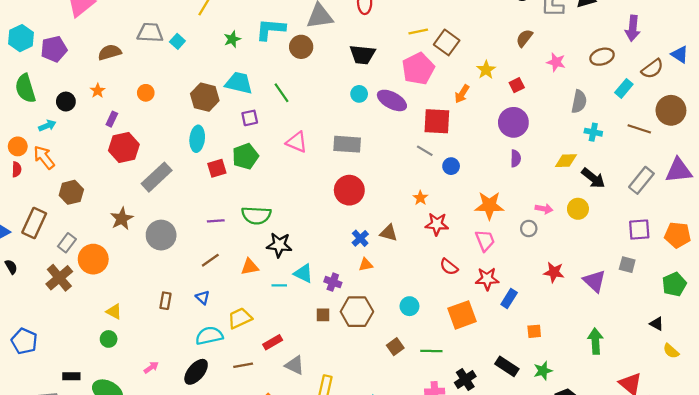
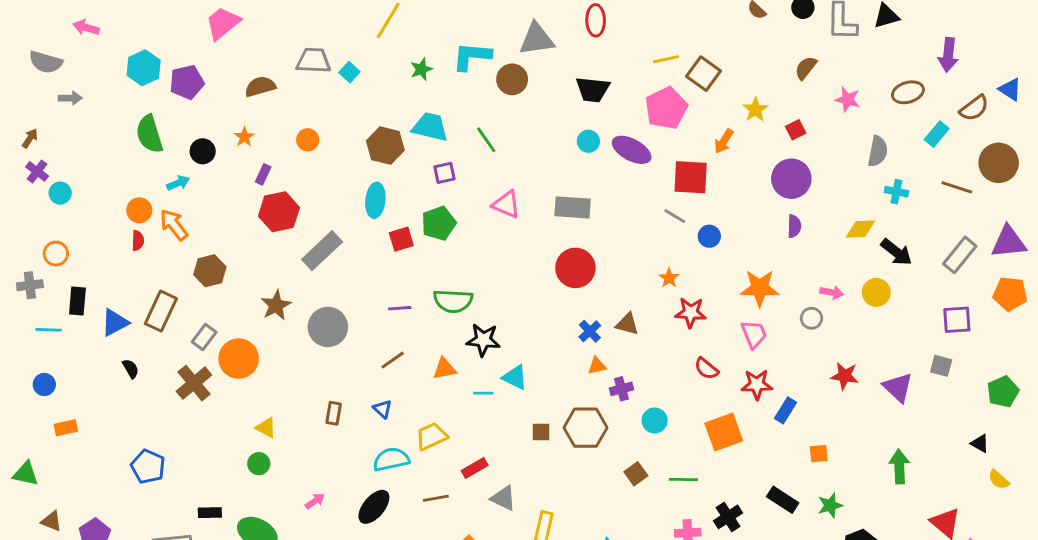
orange pentagon: (678, 235) -> (1010, 294), moved
purple cross: (333, 282) -> (621, 389), moved, turned -35

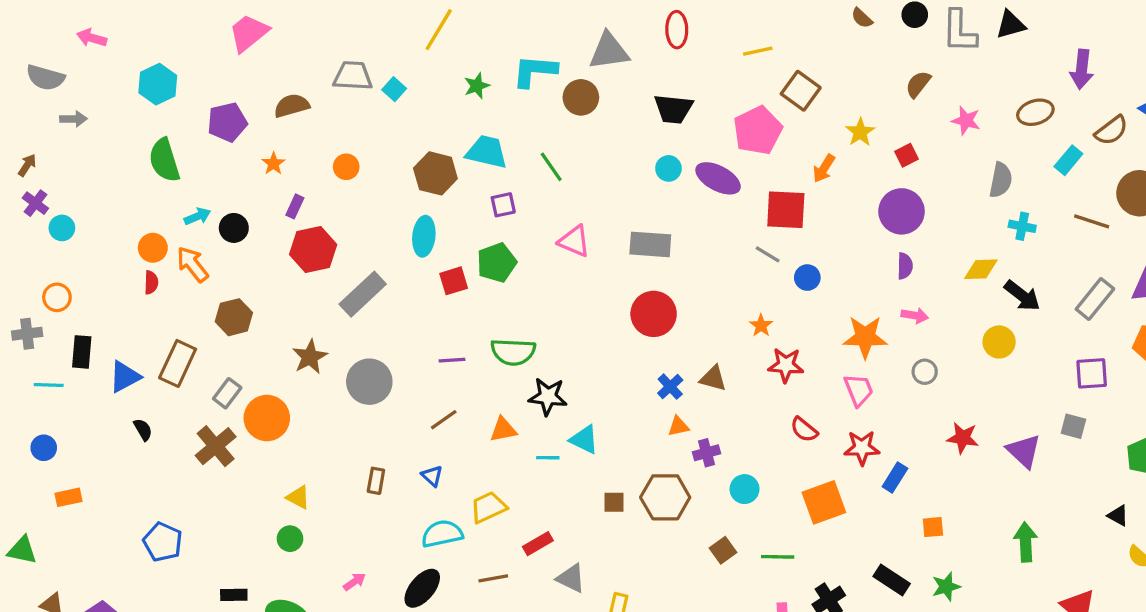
yellow line: (666, 59) -> (758, 51), moved
purple pentagon: (187, 82) -> (227, 122), moved
black circle: (203, 151) -> (234, 228), moved
pink arrow: (832, 292) -> (915, 316), moved

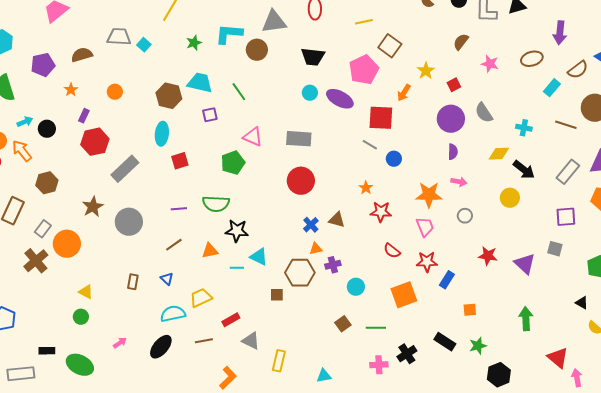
gray semicircle: (1001, 180) -> (484, 113), moved, turned 135
green pentagon: (497, 263) -> (233, 163), moved
brown hexagon: (665, 497) -> (300, 273), moved

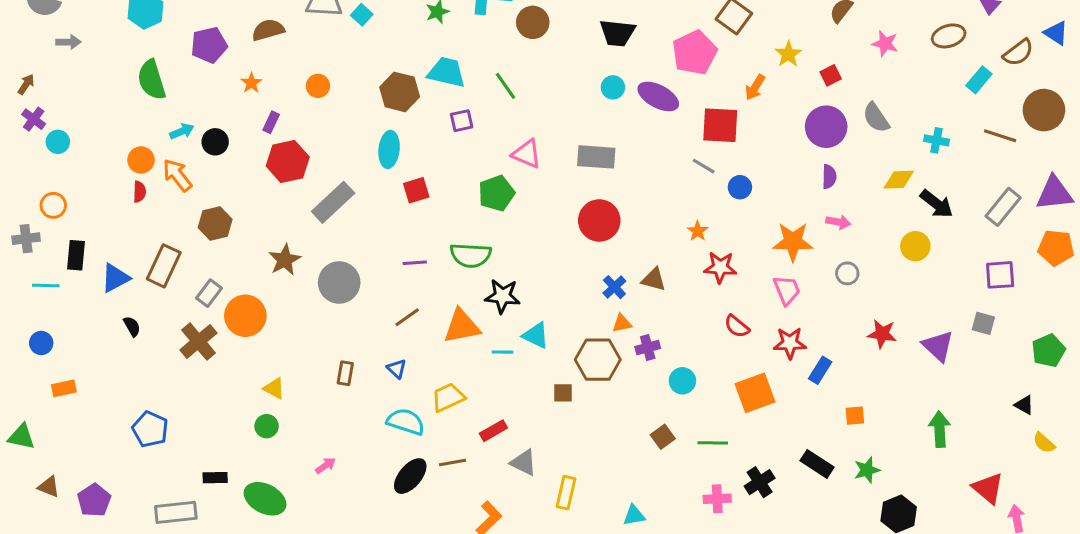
orange triangle: (210, 251) -> (462, 326), size x1.5
cyan semicircle: (173, 314) -> (406, 422), turned 30
black ellipse: (161, 347) -> (410, 476), moved

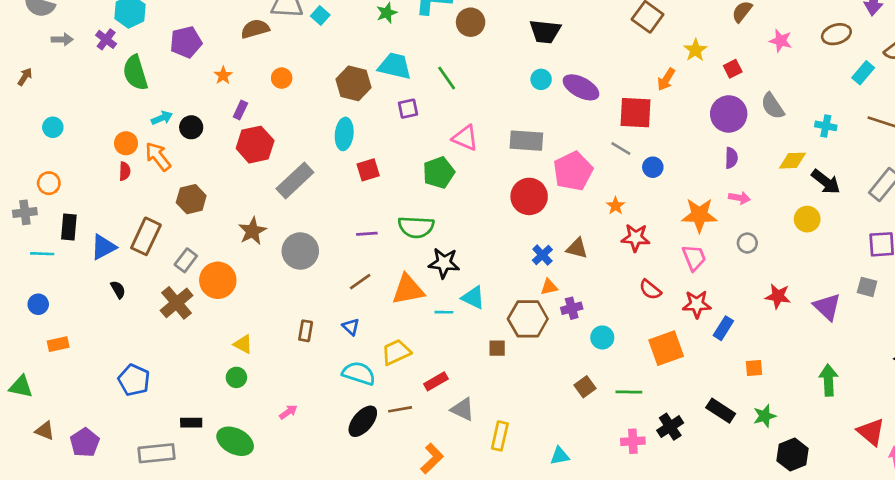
brown semicircle: (268, 30) -> (255, 29), moved
pink pentagon: (695, 53) -> (573, 171), moved
purple cross: (34, 119) -> (106, 39), moved

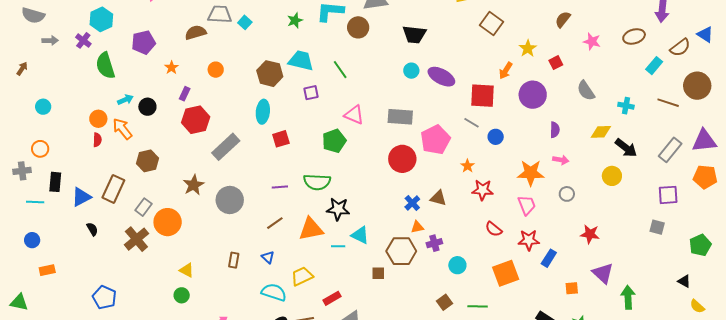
purple circle: (729, 114) -> (533, 95), moved
purple triangle: (827, 307) -> (603, 273), moved

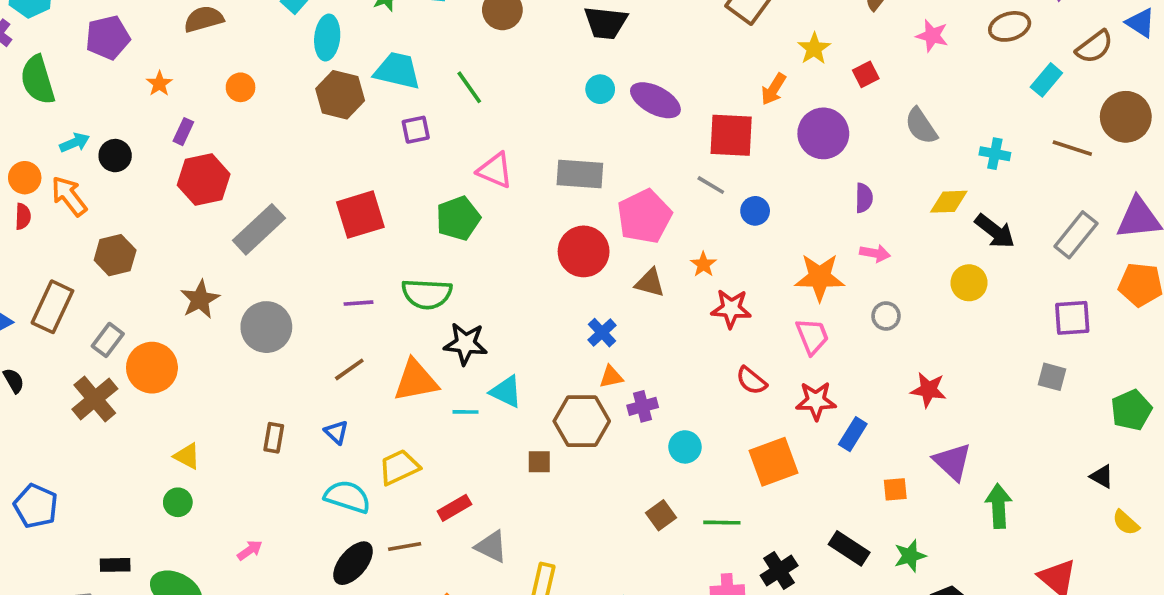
cyan ellipse: (263, 112) -> (327, 38), moved
red square: (281, 139) -> (360, 215), size x1.5
brown triangle: (438, 198) -> (650, 283), moved

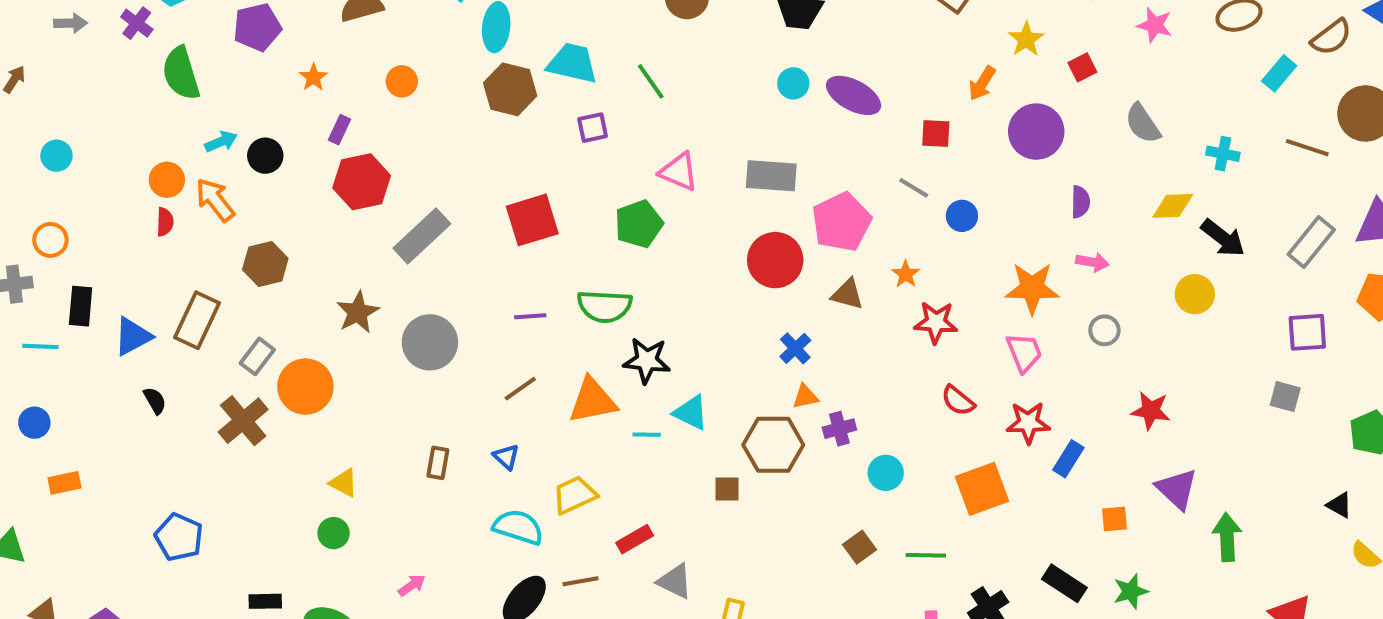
red square: (731, 135) -> (936, 134), size x0.6

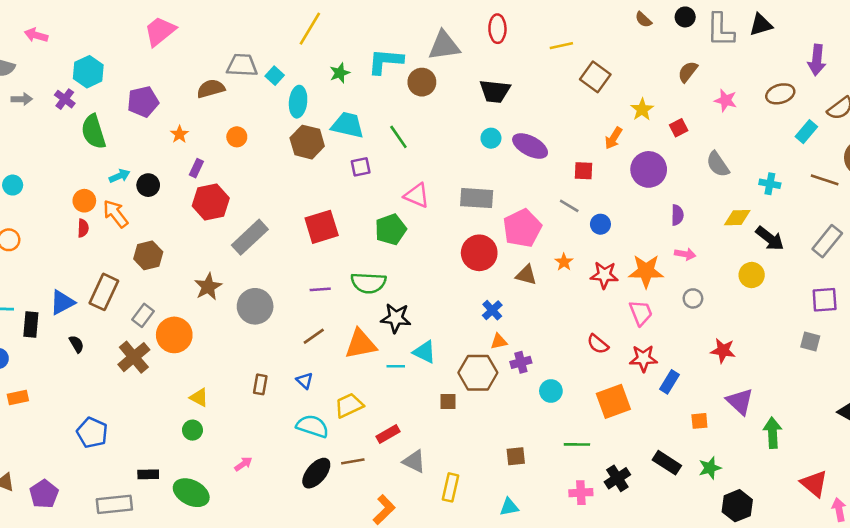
black rectangle: (81, 306) -> (31, 325), moved
red star: (936, 322) -> (604, 275), moved
brown square: (860, 547) -> (516, 456), moved, turned 30

